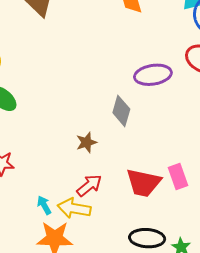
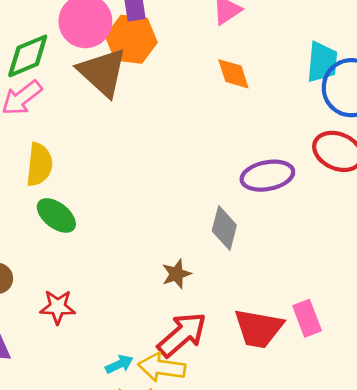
red arrow: (89, 186) -> (182, 335), size x1.4
cyan arrow: (44, 205) -> (119, 364), turned 96

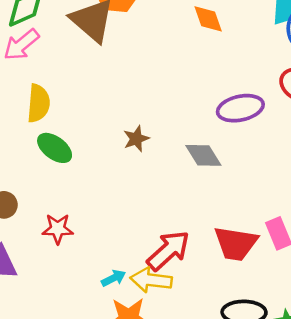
gray diamond: (224, 228) -> (203, 155), turned -45
brown star: (176, 274) -> (136, 139), moved

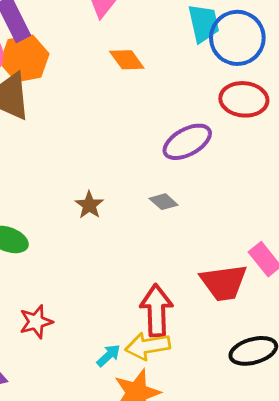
gray diamond: (203, 155) -> (164, 202), size x0.7
red arrow: (168, 251) -> (156, 310), turned -33

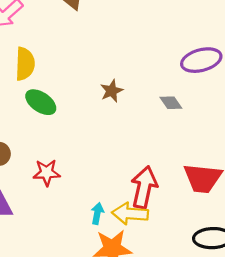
cyan arrow: (108, 355) -> (97, 213), turned -50

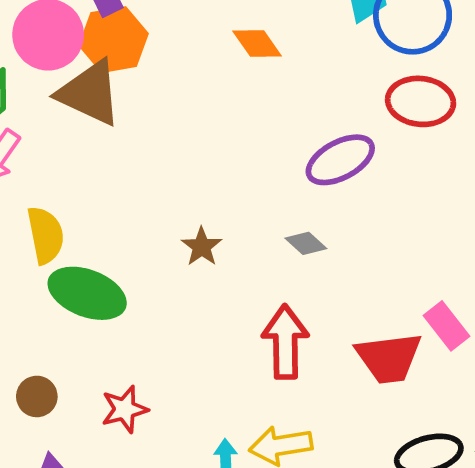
green ellipse: (41, 102) -> (87, 293), size x1.4
red arrow: (144, 187) -> (285, 342), moved

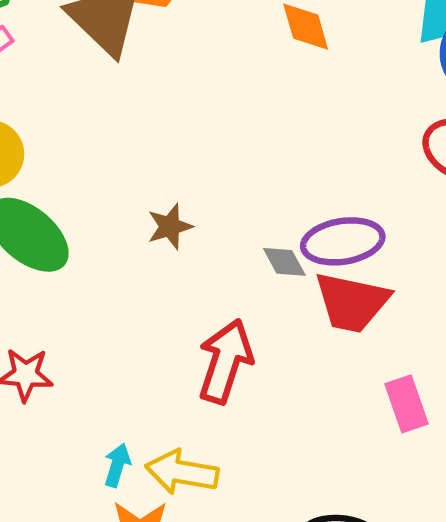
purple ellipse: (340, 160) -> (343, 241), moved
red trapezoid: (389, 358) -> (352, 302), moved

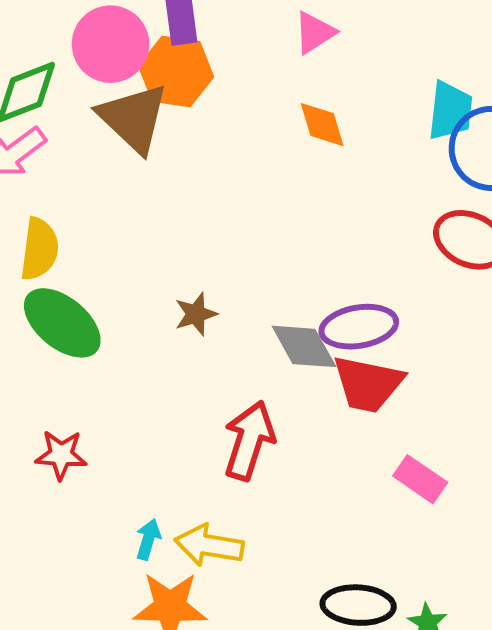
gray diamond: (284, 262) -> (304, 346), size x1.6
pink rectangle: (407, 404) -> (420, 479), turned -36

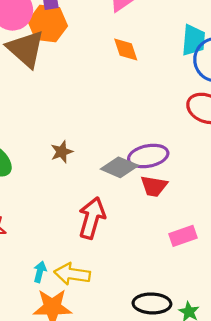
gray diamond: (304, 346) -> (119, 167), turned -36
red trapezoid: (368, 384) -> (154, 186), size x0.7
pink rectangle: (420, 479) -> (183, 236), turned -52

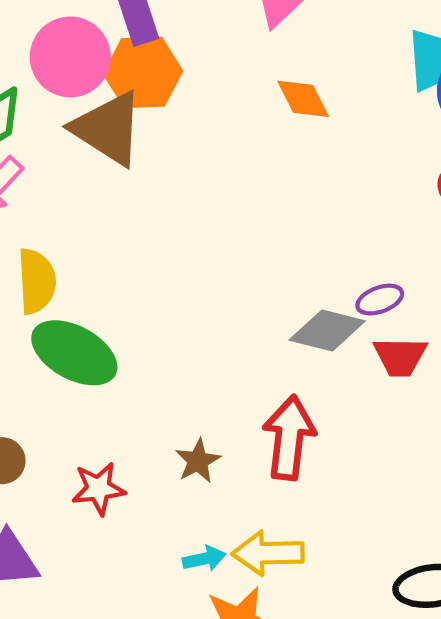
brown star: (62, 152) -> (198, 461), moved
purple ellipse: (148, 156) -> (380, 300), size x0.6
cyan arrow: (40, 272) -> (204, 559), turned 72

